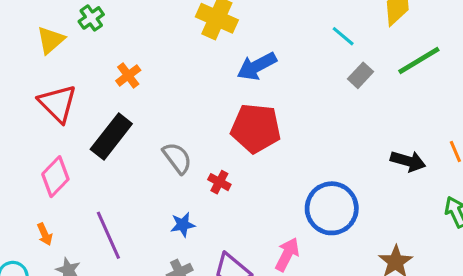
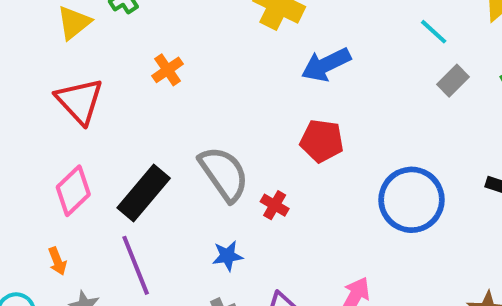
red pentagon: (256, 128) -> (322, 141), size x0.7
black rectangle: (111, 137) -> (144, 193), moved
gray semicircle: (177, 158) -> (224, 174), size x1.4
blue circle: (332, 208) -> (412, 200), moved

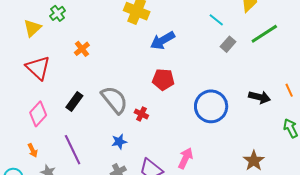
black rectangle: (144, 193) -> (74, 101), moved, size x0.7

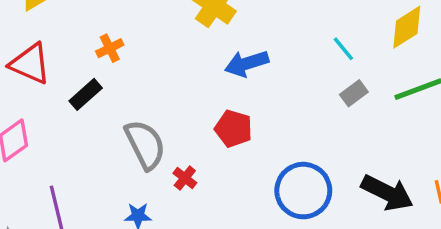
red triangle: (38, 68) -> (30, 64), turned -32
black arrow: (260, 97) -> (387, 193), size x1.4
black rectangle: (74, 101) -> (86, 94), moved

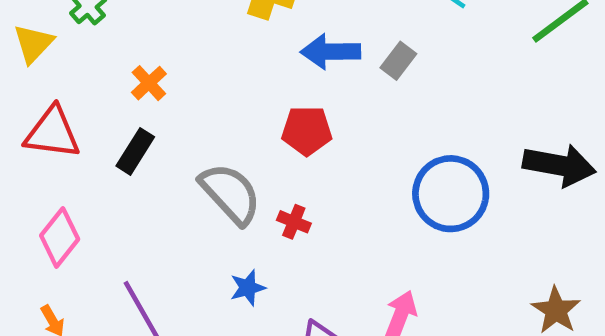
blue arrow: (247, 63) -> (331, 52), turned 33
gray rectangle: (354, 93) -> (398, 61), moved
red pentagon: (233, 129) -> (307, 131), moved

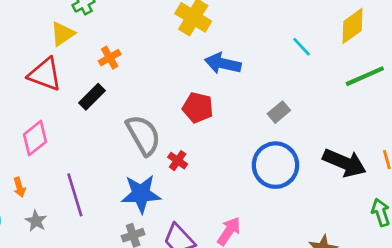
yellow triangle: (33, 44) -> (63, 34), moved
gray rectangle: (398, 61) -> (279, 112), moved
blue star: (248, 288) -> (141, 194), size x1.8

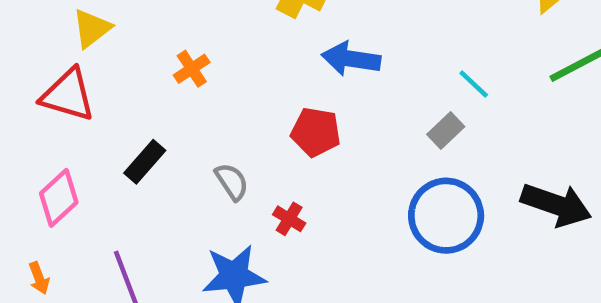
cyan line: (302, 47) -> (474, 84), moved
orange cross: (110, 58) -> (192, 69), moved
black rectangle: (92, 97) -> (145, 162), moved
gray semicircle: (143, 135) -> (232, 182), size x0.6

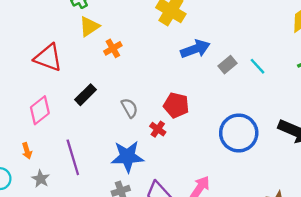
yellow triangle: (92, 28) -> (89, 27), moved
blue arrow: (351, 59) -> (195, 49), turned 148
gray rectangle: (446, 130) -> (228, 65), moved
red pentagon: (316, 132) -> (176, 105), moved

